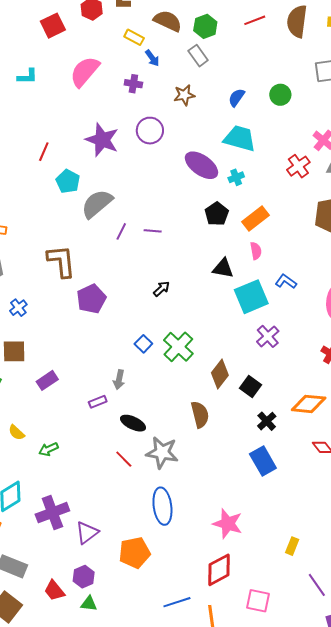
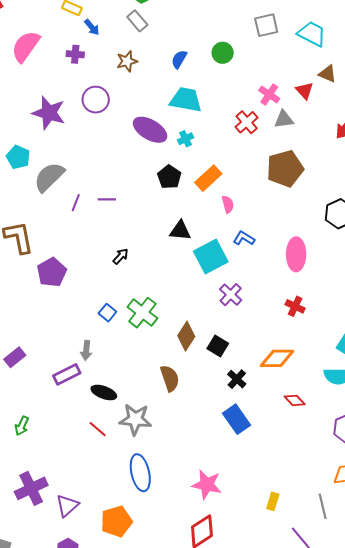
pink semicircle: (256, 251) -> (228, 204), moved
purple rectangle: (98, 402) -> (67, 374), size x1.5
green arrow: (48, 449) -> (22, 426), turned -36

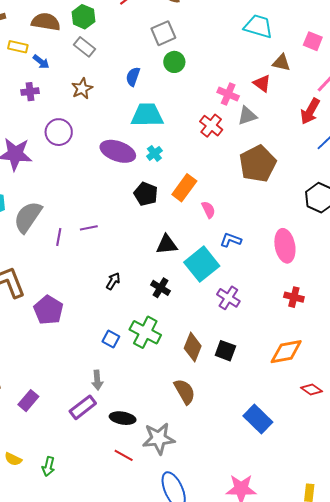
gray square: (266, 25) -> (163, 33), moved
black cross: (237, 379) -> (160, 288), moved

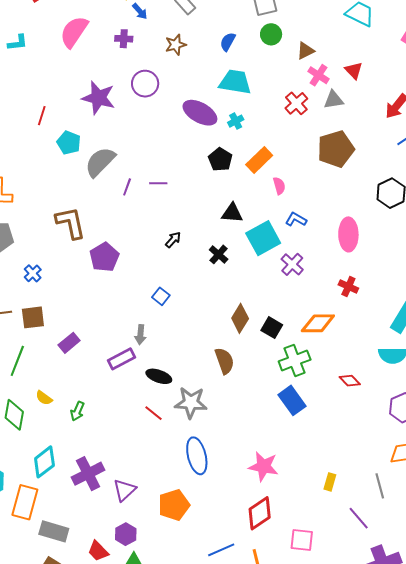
brown triangle: (281, 63) -> (305, 51), moved, turned -48
purple cross: (228, 298) -> (292, 264), moved
green cross: (145, 332) -> (295, 360), moved, turned 32
orange diamond: (286, 352) -> (318, 323), moved

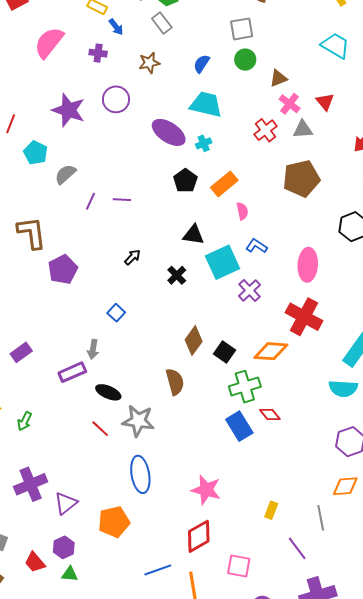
gray semicircle: (100, 162) -> (65, 174), size x0.7
red cross: (348, 287) -> (304, 317), size x1.8
red diamond: (350, 381) -> (270, 414), moved

